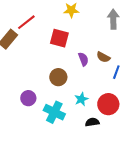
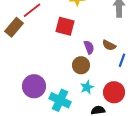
brown circle: (58, 77) -> (81, 65), moved
purple circle: (28, 98) -> (34, 86), size x1.5

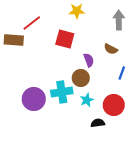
brown rectangle: (14, 27) -> (14, 40), turned 54
brown semicircle: (109, 45) -> (111, 49), moved
cyan cross: (60, 100) -> (62, 92), moved, turned -35

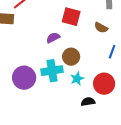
red square: (65, 39) -> (71, 17), moved
purple semicircle: (89, 60) -> (53, 38), moved, turned -96

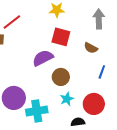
purple semicircle: (53, 38) -> (43, 58), size x1.5
cyan cross: (52, 71) -> (37, 111), moved

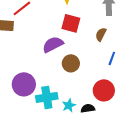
brown semicircle: (91, 48) -> (101, 34), turned 88
cyan star: (67, 99) -> (69, 105), moved

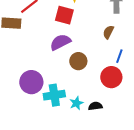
red square: (71, 23) -> (64, 15), moved
red circle: (104, 90) -> (111, 77), moved

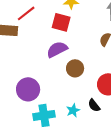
cyan cross: (54, 95) -> (44, 115), moved
black semicircle: (95, 106) -> (94, 105), moved, turned -120

